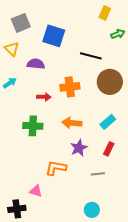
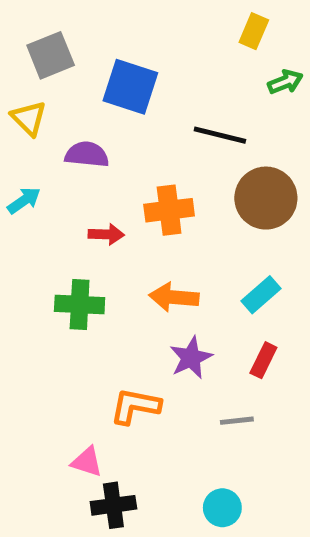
black cross: (17, 209) -> (113, 505), moved

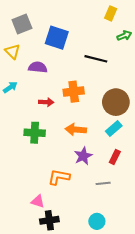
brown circle: (266, 198) -> (116, 102), moved

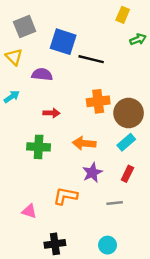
black line: (96, 59) -> (91, 59), moved
orange cross: (74, 92) -> (98, 101), moved
pink triangle: (38, 201) -> (29, 211), moved

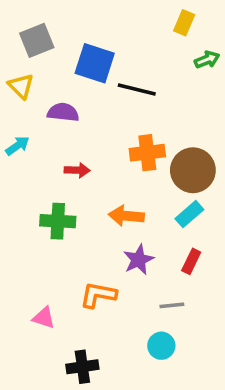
cyan circle: (108, 245) -> (161, 346), moved

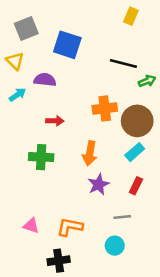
green arrow: (207, 60) -> (147, 81), moved
black line: (137, 90) -> (123, 64), moved
cyan arrow: (17, 146) -> (17, 95), moved
orange arrow: (126, 216) -> (90, 153), turned -85
orange L-shape: (98, 295) -> (70, 227), moved

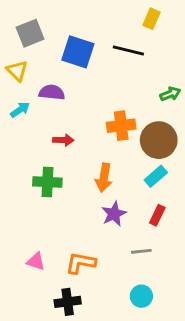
black line: (123, 64) -> (128, 50), moved
cyan circle: (115, 246) -> (141, 296), moved

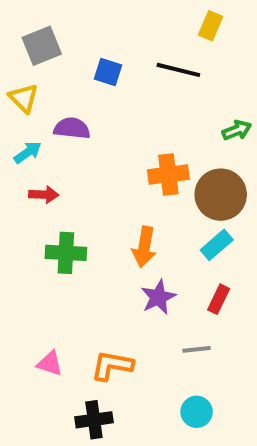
blue square: (78, 52) -> (108, 72), size x0.6
red arrow: (63, 140) -> (44, 195), moved

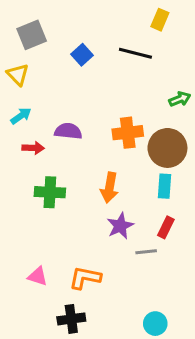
blue square: (108, 72) -> (82, 55), turned 30
purple semicircle: (72, 128) -> (68, 131), moved
cyan rectangle: (217, 245) -> (164, 186), turned -45
gray line: (197, 349) -> (146, 252), moved
cyan circle: (197, 412) -> (155, 324), moved

